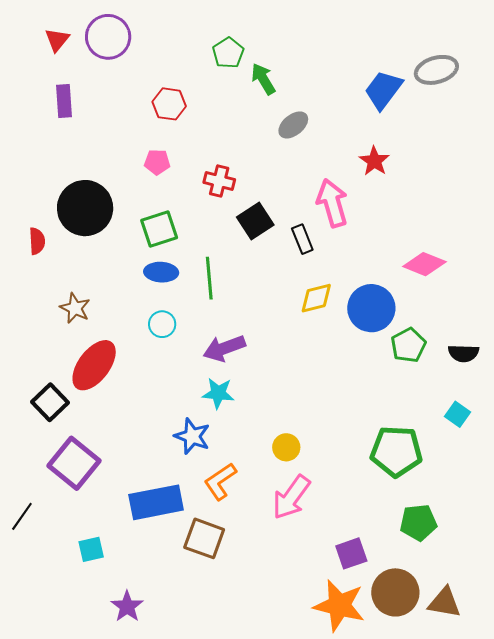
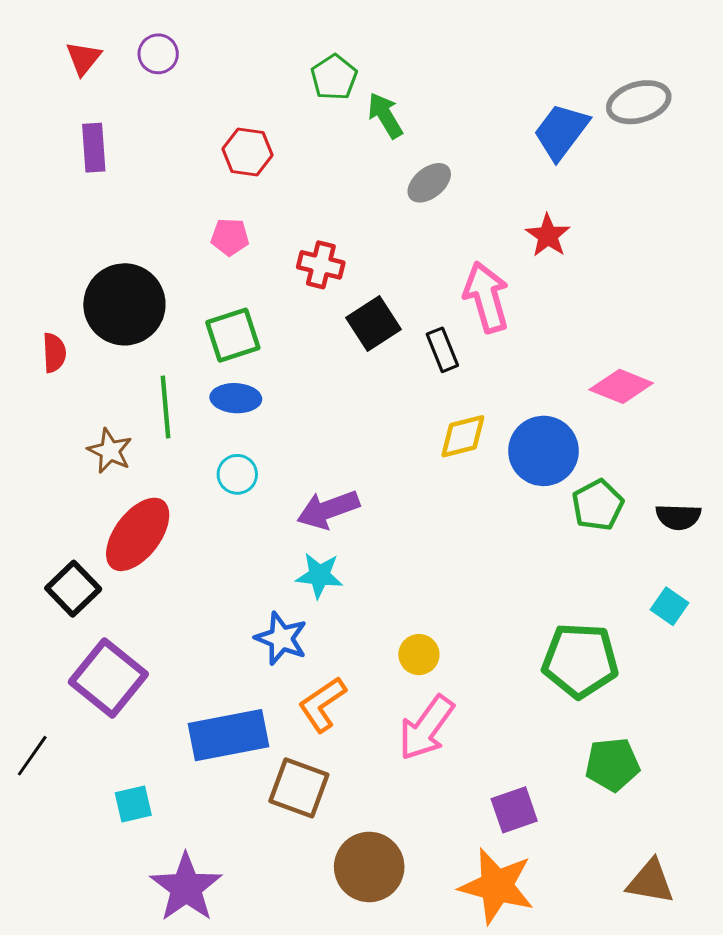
purple circle: (108, 37) -> (158, 54), size x0.6
green line: (209, 278) -> (165, 407), moved
brown circle: (395, 592) -> (369, 867), moved
purple star: (127, 606) -> (186, 888), size x1.5

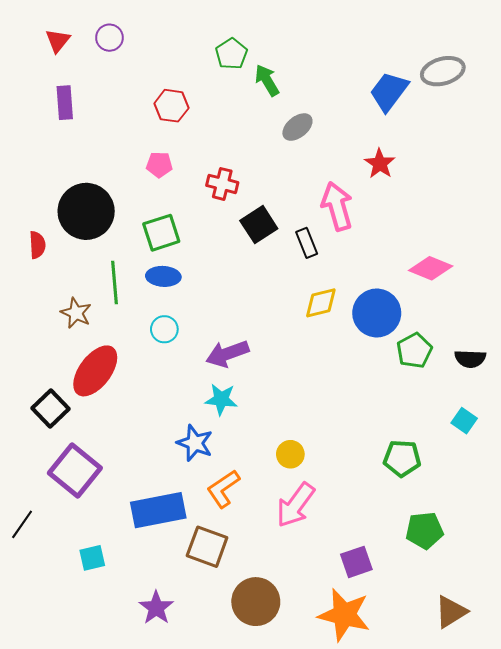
green pentagon: (580, 660) -> (402, 458), size x0.7
brown triangle: (650, 882) -> (451, 612), turned -42
purple star: (186, 888) -> (156, 608), moved, size x0.7

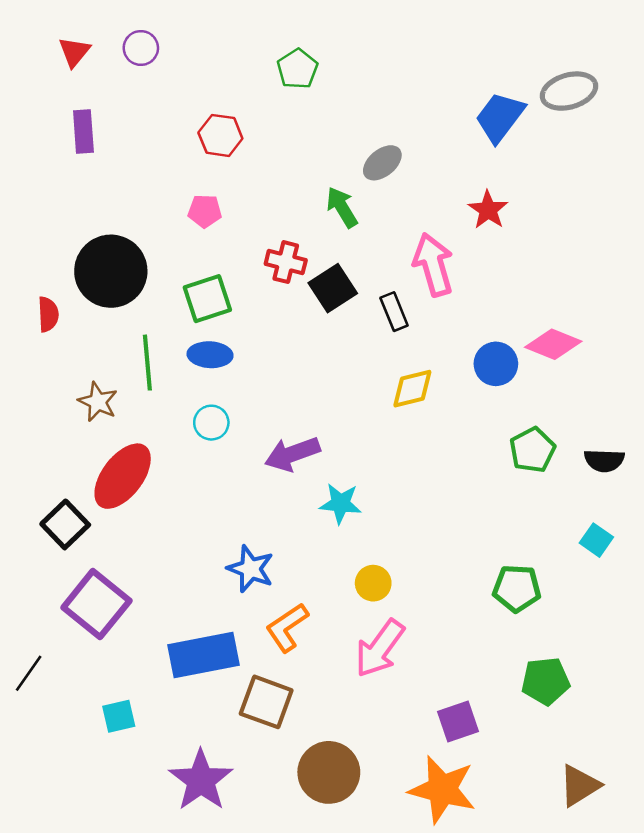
green arrow: (267, 80) -> (342, 207), moved
red cross: (222, 184) -> (286, 262), moved
blue circle: (377, 313) -> (496, 364), moved, size x0.7
cyan star: (221, 399) -> (341, 504), moved
purple star: (156, 608) -> (201, 780), size x1.4

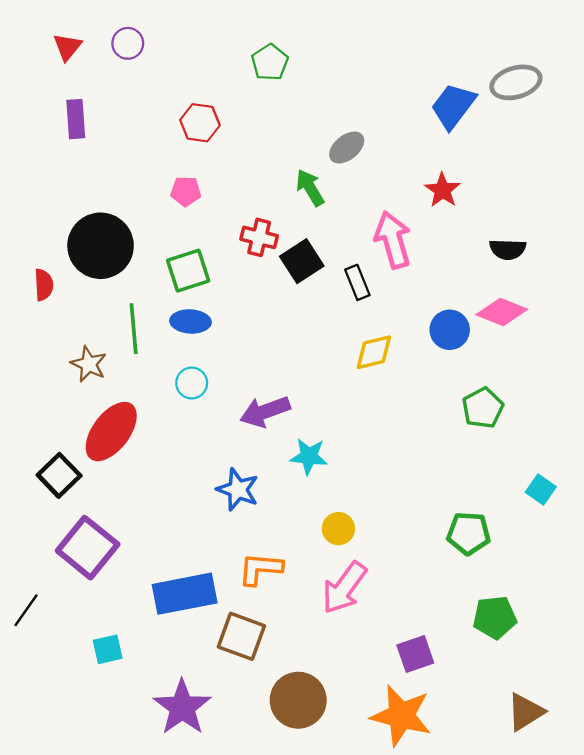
black semicircle: (604, 460) -> (508, 249), moved
blue star: (250, 569) -> (238, 490), moved
orange L-shape: (287, 628) -> (260, 569), turned 39

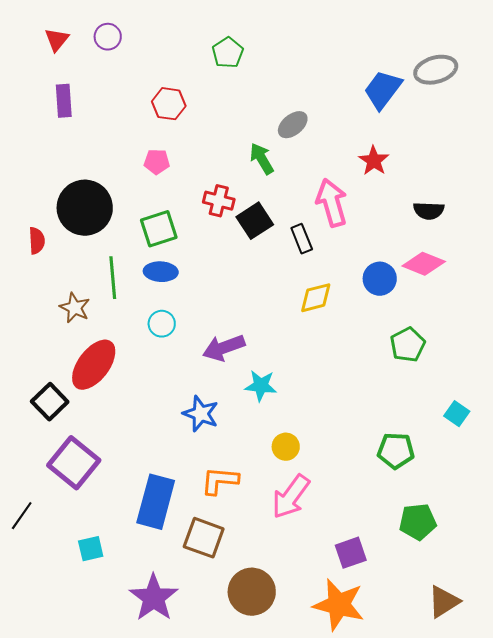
blue rectangle: (185, 594) -> (156, 502), turned -64

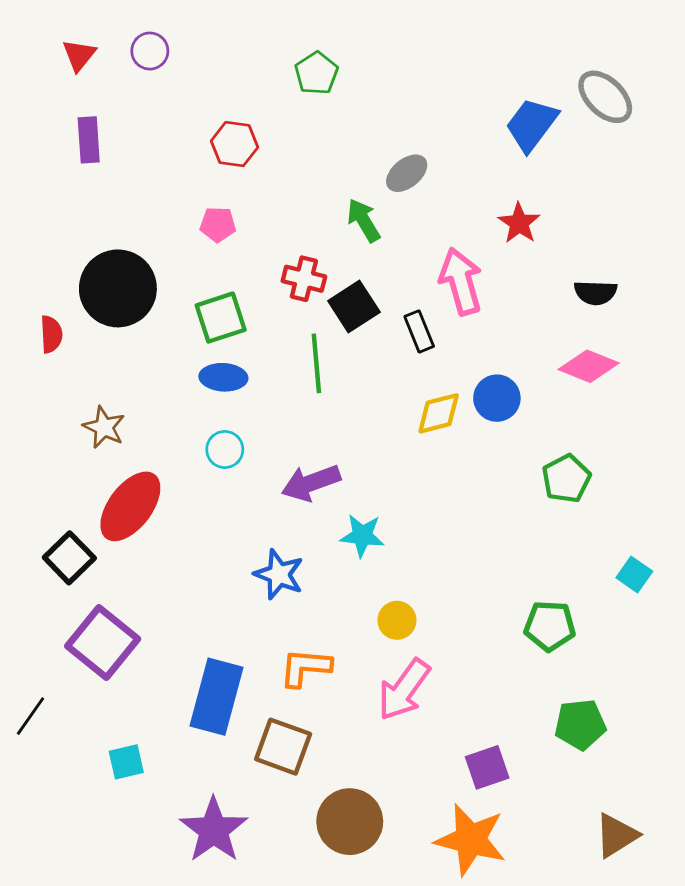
gray ellipse: (436, 70) -> (605, 97), turned 60
green line: (113, 278) -> (316, 363), moved
blue circle: (380, 279) -> (497, 398), moved

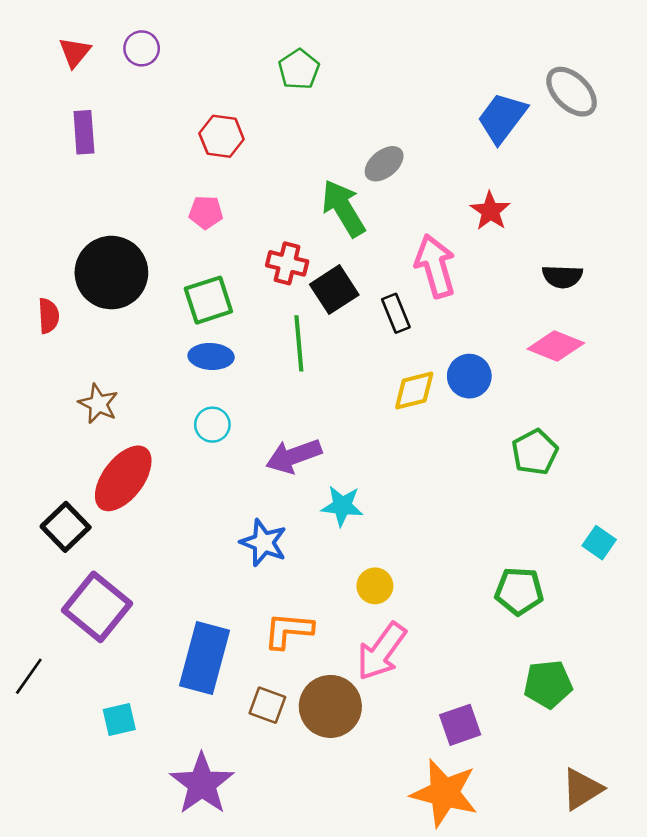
green arrow: (364, 220) -> (343, 208), size x1.4
brown square: (283, 747) -> (267, 705), size x0.7
brown circle: (350, 822) -> (330, 706), moved

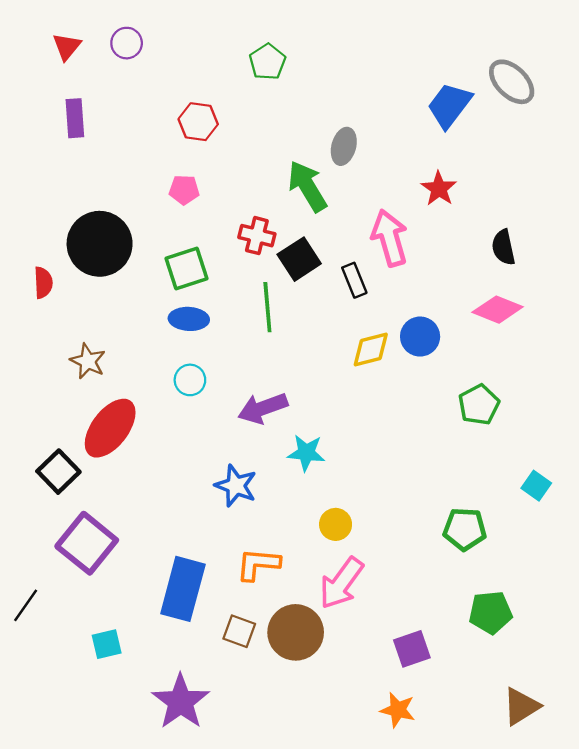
gray ellipse: (384, 164) -> (344, 146), turned -36
black semicircle: (562, 276) -> (503, 247), turned 76
orange star: (444, 793) -> (398, 710), size x0.6

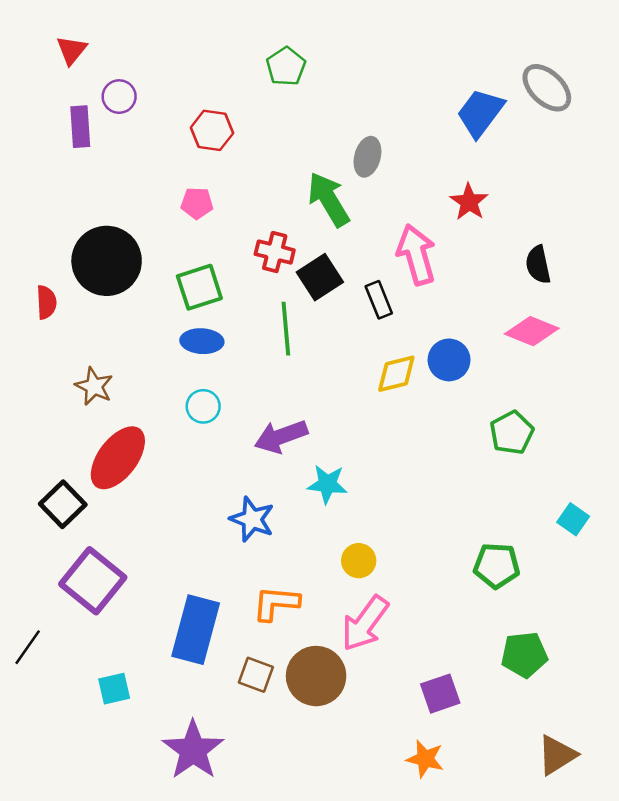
purple circle: (127, 43) -> (119, 97), moved

